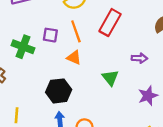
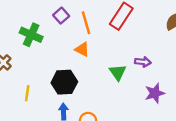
purple square: (50, 35) -> (61, 16), moved, turned 35
purple arrow: (139, 58) -> (143, 62), moved
yellow line: (16, 115) -> (27, 93), moved

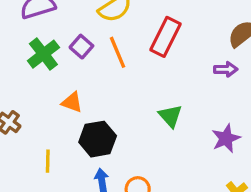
green cross: (31, 35) -> (43, 54), moved, turned 35
orange triangle: (82, 49) -> (72, 102), moved
purple arrow: (143, 62) -> (226, 69), moved

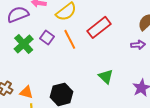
red rectangle: (166, 37) -> (99, 27), turned 30
orange triangle: (72, 102) -> (26, 92), moved

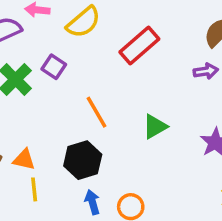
orange line: (70, 39) -> (96, 112), moved
green triangle: (106, 76) -> (155, 127), turned 49

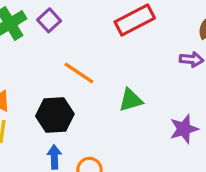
orange line: (96, 112) -> (79, 73), turned -40

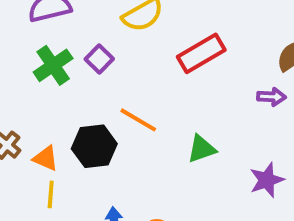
black hexagon: (55, 115) -> (94, 146), moved

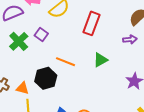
red rectangle: (201, 53) -> (91, 23), turned -30
green triangle: (202, 149) -> (100, 60), moved

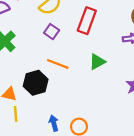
purple square: (41, 35) -> (52, 32), moved

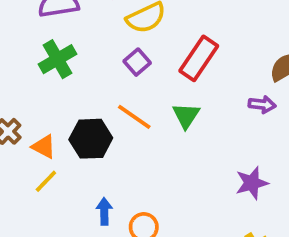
green triangle: (97, 62) -> (186, 115), moved, turned -42
yellow line: (16, 114) -> (46, 181), turned 35

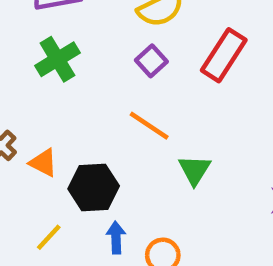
green triangle: (186, 115) -> (195, 170), moved
black hexagon: (91, 139) -> (94, 187), moved
yellow line: (46, 181) -> (49, 237), moved

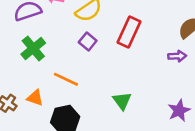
orange line: (149, 126) -> (66, 79), moved
orange triangle: (43, 163) -> (35, 98), moved

